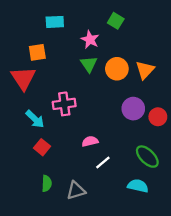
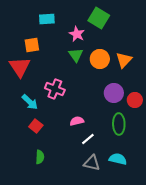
green square: (116, 21) -> (99, 18), size x1.5
pink cross: (64, 104) -> (55, 89), turned 30
green ellipse: (147, 157) -> (119, 124), moved, turned 45
gray triangle: (76, 191) -> (92, 163), moved, turned 30

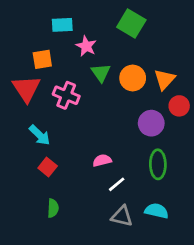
pink star: (77, 34) -> (86, 46), moved
pink cross: (55, 89) -> (66, 95), moved
red circle: (135, 100) -> (179, 106), moved

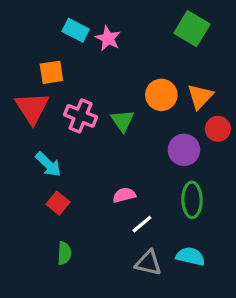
green square: (131, 24) -> (192, 29), moved
cyan rectangle: (62, 25) -> (76, 30), turned 30
pink star: (86, 46) -> (108, 38), moved
green triangle: (101, 73) -> (123, 121), moved

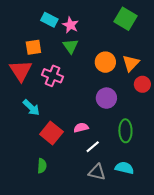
green triangle: (123, 121) -> (70, 46), moved
purple circle: (184, 150) -> (106, 98), moved
red square: (58, 203) -> (51, 133), moved, size x1.5

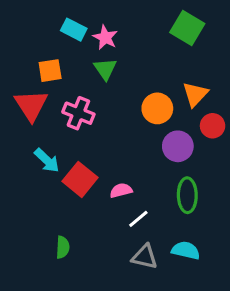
orange circle: (105, 62) -> (157, 108), moved
purple circle: (106, 98) -> (178, 146), moved
red square: (51, 133) -> (80, 179), moved

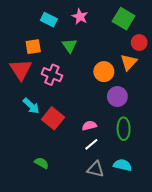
pink star: (105, 37) -> (80, 17), moved
red circle: (213, 126) -> (139, 43), moved
pink semicircle: (121, 190) -> (89, 126), moved
green semicircle: (63, 247) -> (42, 163), turned -64

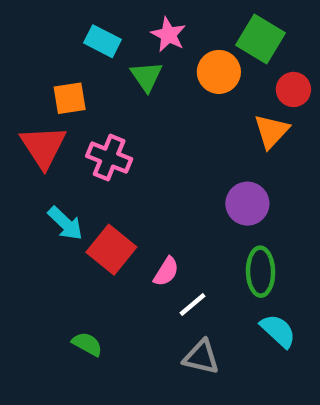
green triangle: (70, 46) -> (146, 76), moved
orange circle: (104, 72) -> (219, 72), moved
pink semicircle: (89, 126) -> (166, 272), moved, turned 136
cyan semicircle: (123, 165) -> (278, 331), moved, turned 30

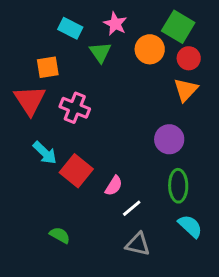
red circle: (293, 89) -> (189, 58), moved

